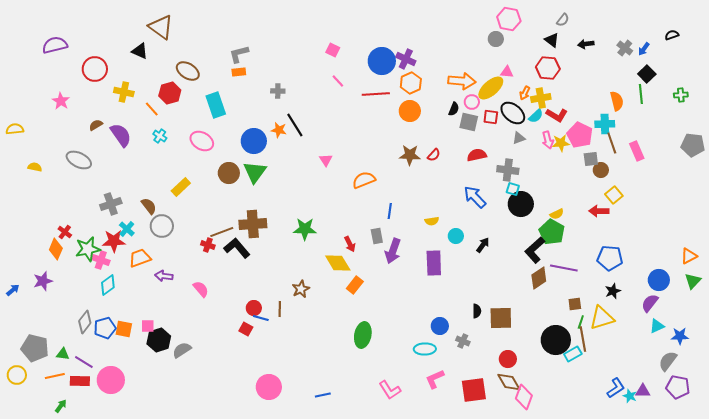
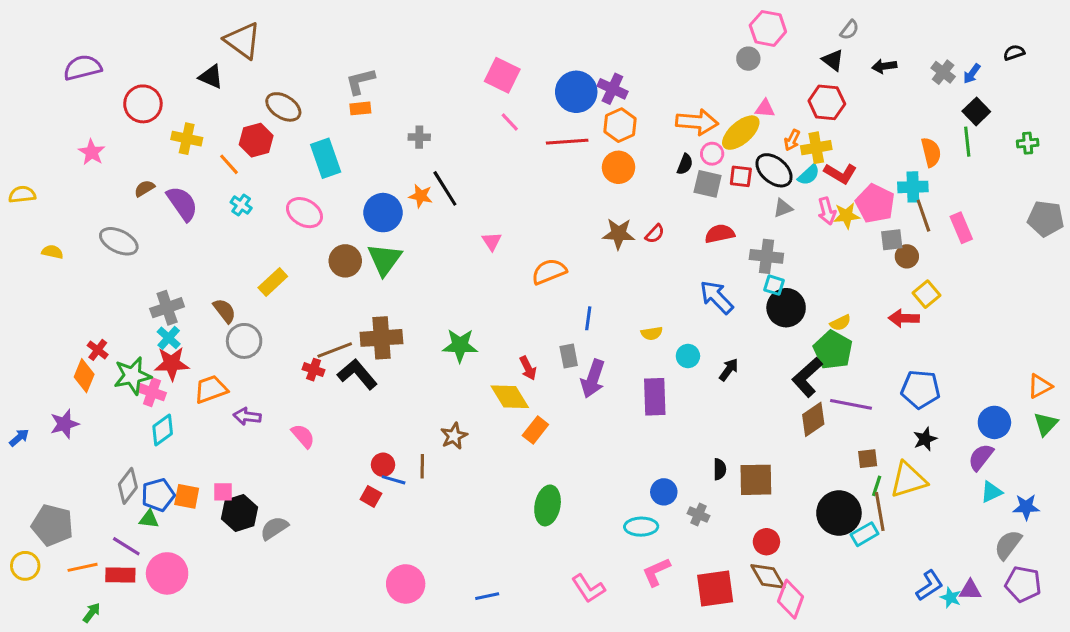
pink square: (333, 50) -> (502, 75), size x1.6
cyan cross: (127, 229) -> (169, 338), moved
green triangle: (63, 354) -> (149, 519), moved

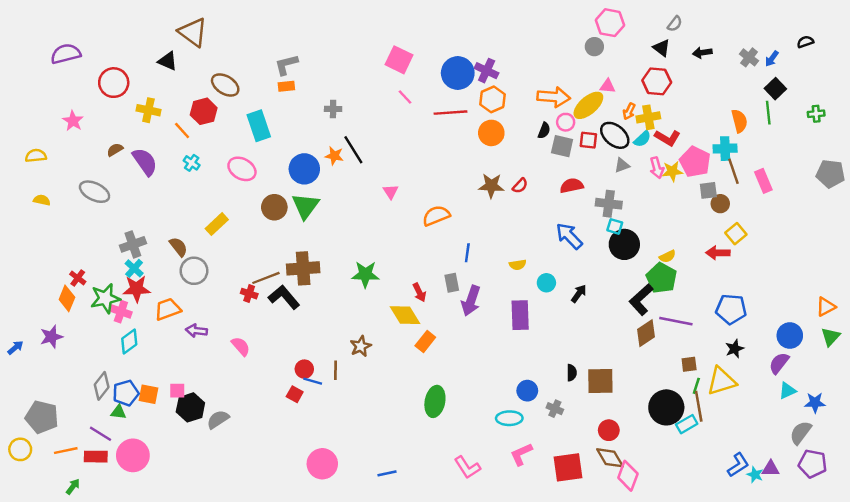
yellow semicircle: (22, 194) -> (36, 156), moved

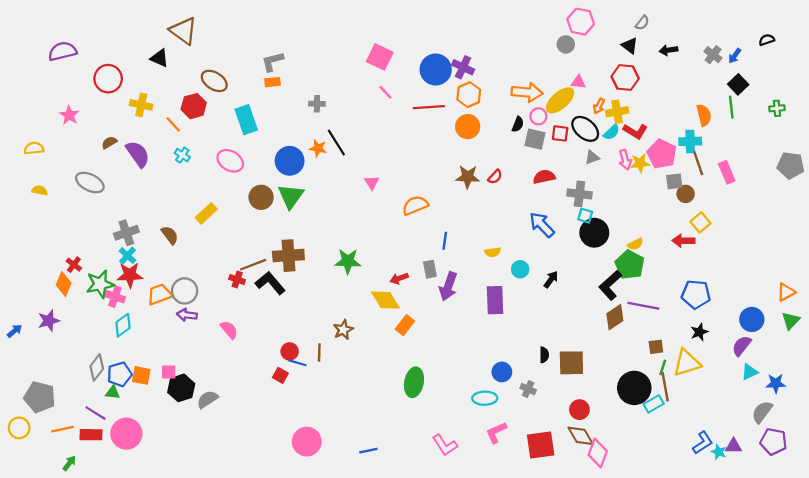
gray circle: (194, 271) -> (185, 291), moved
red arrow: (419, 292) -> (399, 278), turned 96

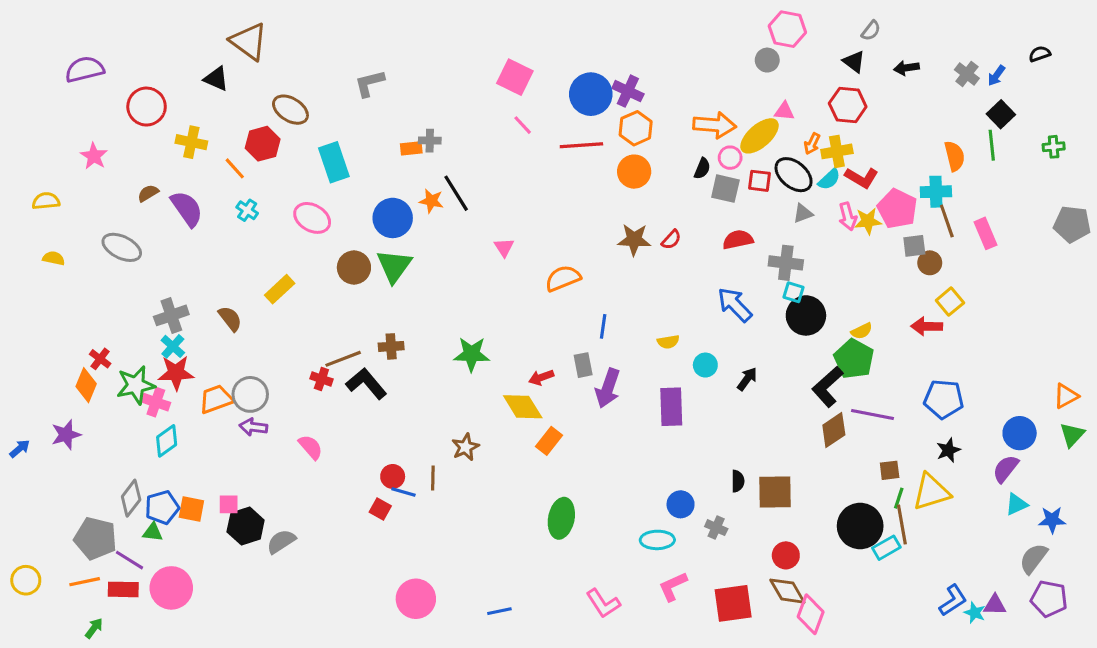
orange rectangle: (272, 82) -> (411, 148), moved
brown cross: (288, 256) -> (391, 346), size x0.6
gray pentagon: (40, 397) -> (95, 538), moved

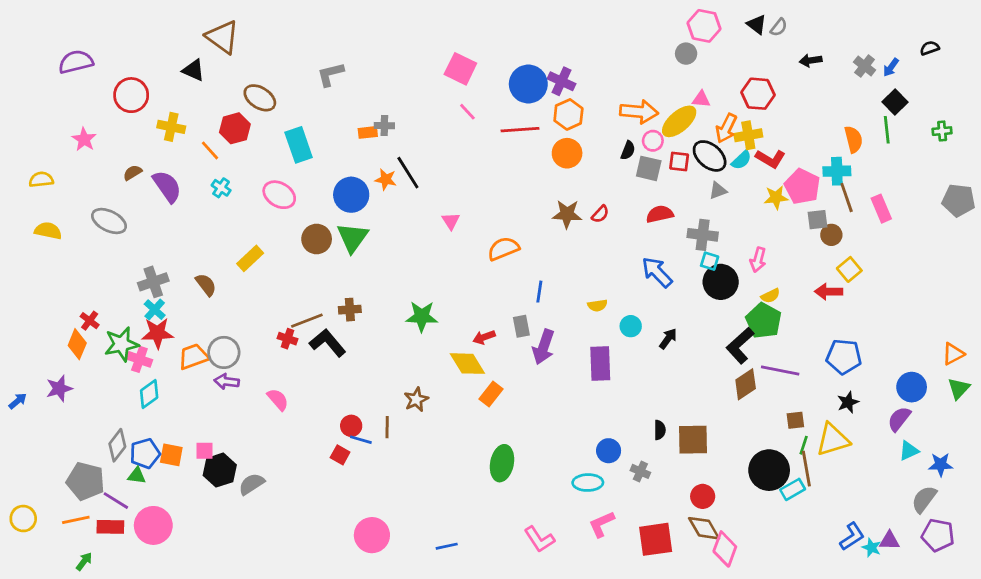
black triangle: (854, 62) -> (757, 25), moved
orange arrow: (812, 144) -> (726, 128), size x1.5
pink arrow: (848, 216) -> (758, 260), moved, turned 30
yellow semicircle: (54, 258) -> (48, 231), size x1.4

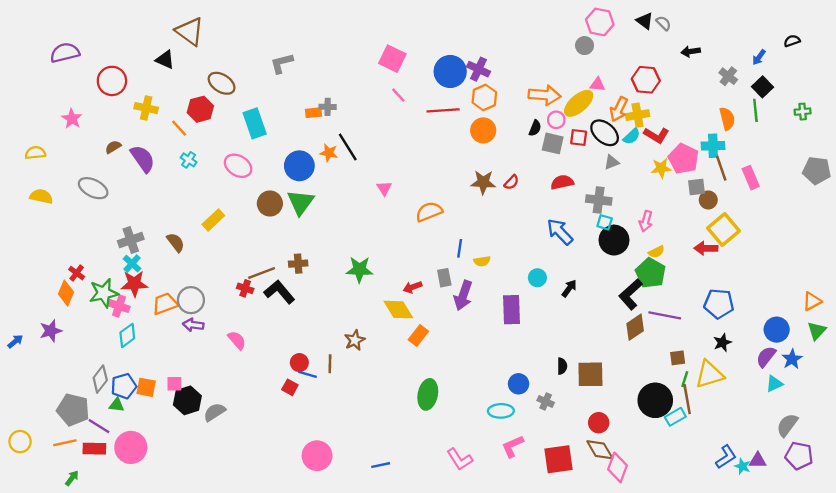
gray semicircle: (779, 27) -> (663, 23), turned -84
gray cross: (865, 66) -> (728, 76), moved
yellow square: (849, 269) -> (724, 229), size x1.5
yellow semicircle: (597, 305) -> (482, 261), moved
blue star: (941, 465) -> (792, 359), moved, turned -30

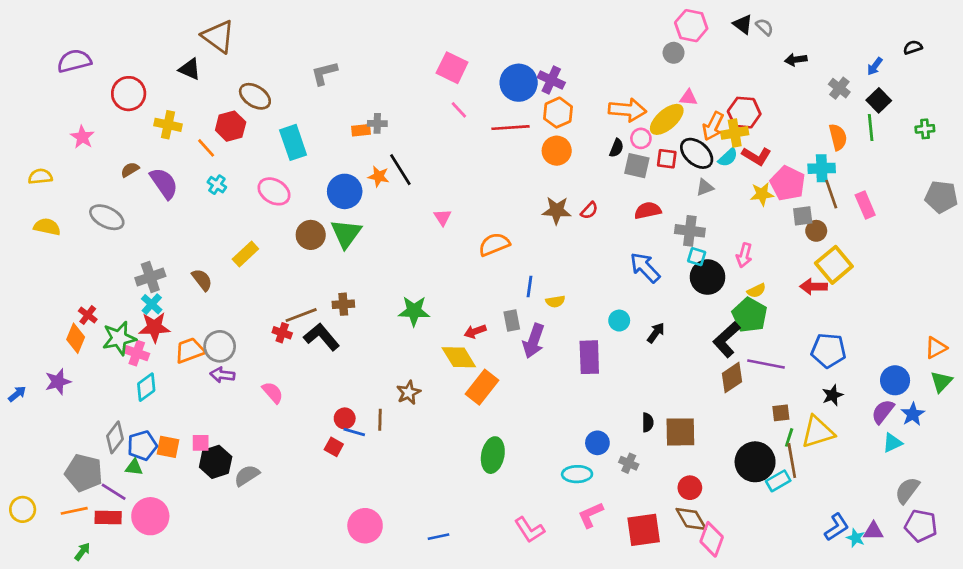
red hexagon: (646, 80) -> (744, 113), moved
orange rectangle: (418, 335) -> (482, 387), size x1.4

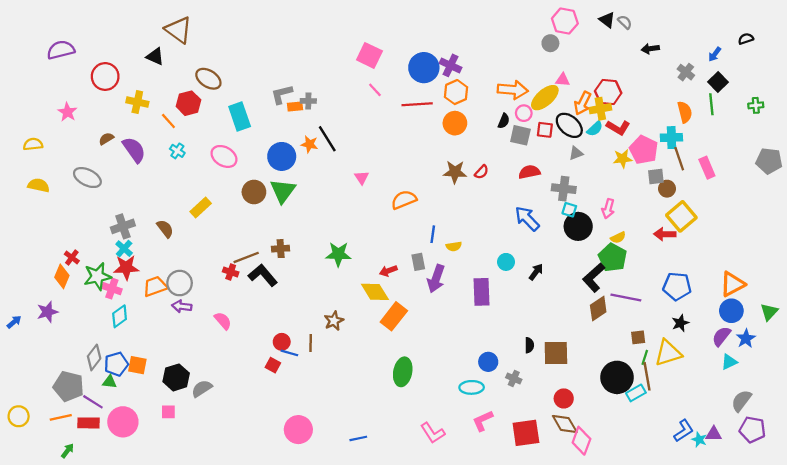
gray L-shape: (324, 73) -> (282, 94), moved
orange triangle: (936, 348) -> (732, 284), moved, size x1.4
pink square: (201, 443) -> (168, 412), moved

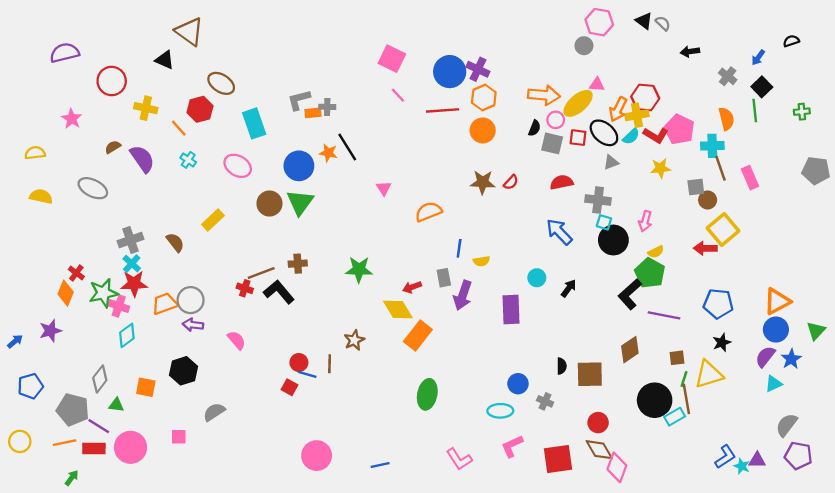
pink pentagon: (644, 150) -> (679, 129), moved
brown diamond: (598, 309) -> (630, 350), moved
blue pentagon: (116, 364) -> (30, 386), moved
black hexagon: (176, 377) -> (183, 371), moved

